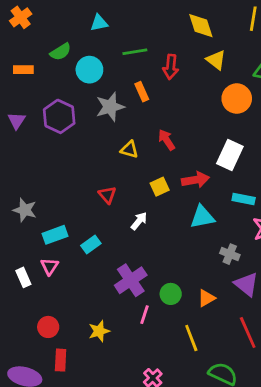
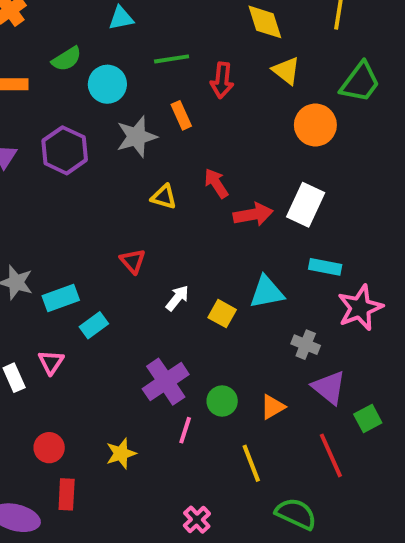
red arrow: (195, 180) -> (253, 214), moved
yellow square: (160, 187) -> (222, 314), moved, turned -36
cyan rectangle: (55, 235) -> (61, 298), moved
cyan rectangle: (91, 244) -> (94, 325), moved

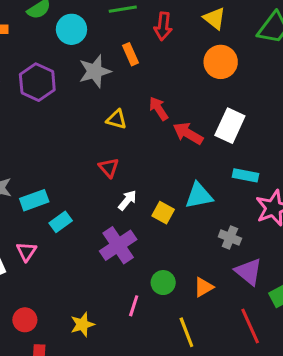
orange circle: (315, 125) -> (221, 62), moved
red arrow: (253, 214) -> (188, 133), turned -140
red triangle: (133, 261) -> (109, 168), moved
purple cross: (166, 382) -> (118, 245), moved

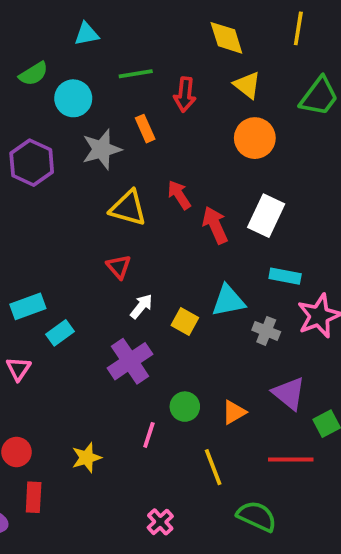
yellow triangle: (117, 119) -> (128, 208), size x1.5
red arrow: (188, 133) -> (215, 225), turned 36
gray cross: (230, 237) -> (266, 331), moved
red line: (250, 326) -> (291, 460), turned -66

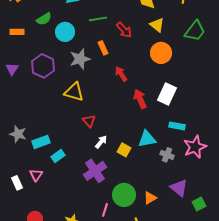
red arrow: (185, 95) -> (124, 30), turned -48
red arrow: (179, 195) -> (121, 74), moved
yellow triangle: (128, 208) -> (74, 92), moved
green circle: (185, 407) -> (124, 195), size x1.5

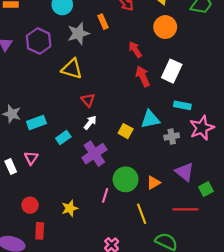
red arrow: (121, 74) -> (135, 50), moved
white arrow: (101, 142) -> (90, 123), moved
gray cross: (167, 155) -> (172, 136), turned -32
cyan rectangle: (58, 156) -> (63, 138), moved

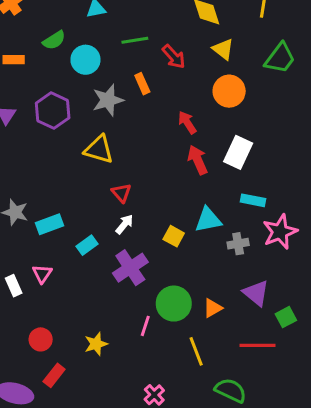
red rectangle: (40, 231) -> (54, 375), turned 35

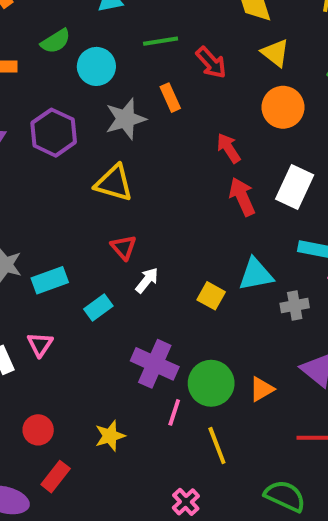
red triangle: (121, 193) -> (124, 247), moved
purple cross: (130, 268) -> (155, 364), moved, turned -32
yellow line: (196, 351) -> (217, 445), moved

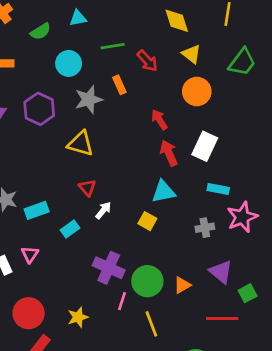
green semicircle: (56, 41) -> (41, 31), moved
cyan triangle: (256, 274) -> (163, 192), moved
red circle: (38, 430) -> (29, 313), size x1.5

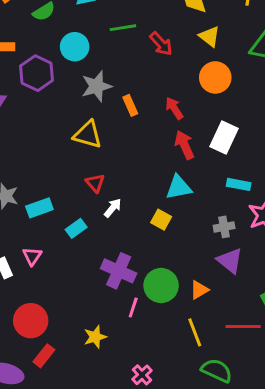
orange rectangle: (119, 85) -> (130, 105), moved
purple hexagon: (39, 109) -> (37, 73), moved
purple triangle: (221, 272) -> (230, 261), moved
yellow star: (78, 317) -> (95, 337), moved
yellow line: (151, 324) -> (195, 332), moved

